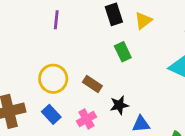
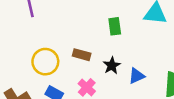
green rectangle: (123, 52) -> (115, 26), moved, turned 36

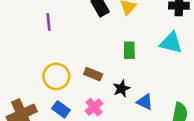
blue triangle: (137, 76) -> (145, 102), turned 42

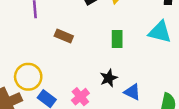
brown rectangle: (93, 74) -> (64, 36), moved
yellow circle: (56, 76) -> (28, 77), moved

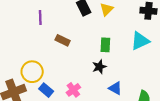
cyan triangle: (160, 32) -> (140, 41), turned -42
black star: (109, 78) -> (99, 67), moved

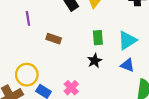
cyan triangle: (140, 41) -> (127, 40), moved
blue triangle: (115, 88) -> (127, 65), moved

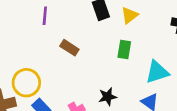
green rectangle: (98, 38) -> (124, 49), moved
black star: (95, 61) -> (108, 97), moved

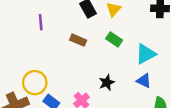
brown rectangle: (69, 48) -> (78, 40), moved
green rectangle: (124, 49) -> (114, 39), turned -56

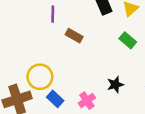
brown rectangle: (78, 40) -> (74, 36), moved

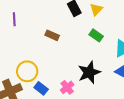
purple line: (53, 14) -> (14, 19), moved
black star: (115, 85) -> (89, 72), size x1.6

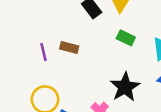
purple line: (14, 19) -> (43, 52), moved

